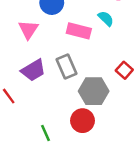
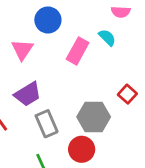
pink rectangle: (79, 31) -> (78, 51), turned -75
gray rectangle: (67, 67) -> (47, 124), moved

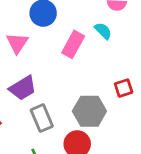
red square: (127, 94) -> (124, 88), turned 30

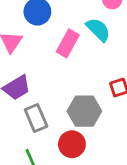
cyan semicircle: (103, 31) -> (98, 30), size x1.4

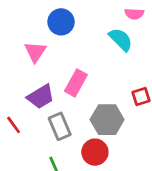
pink rectangle: (68, 43) -> (76, 83), moved

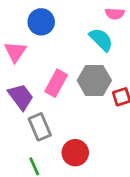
purple trapezoid: (41, 96) -> (21, 97), turned -96
gray hexagon: (107, 120) -> (94, 80), moved

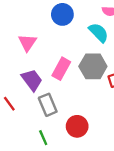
blue circle: (41, 22) -> (62, 14), moved

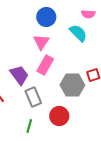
pink triangle: (27, 43) -> (41, 42), moved
gray hexagon: (93, 66) -> (72, 85), moved
green line: (43, 138) -> (29, 126), turned 40

